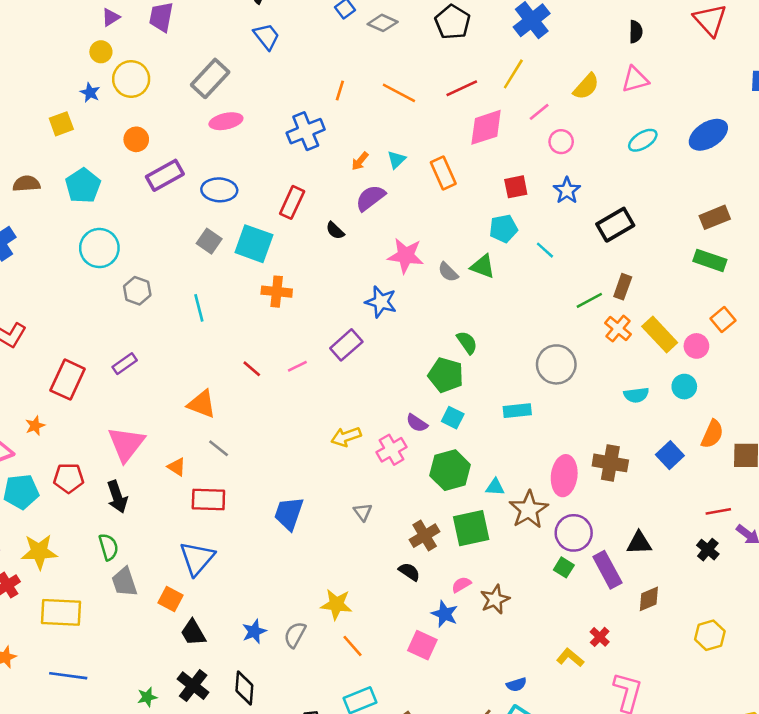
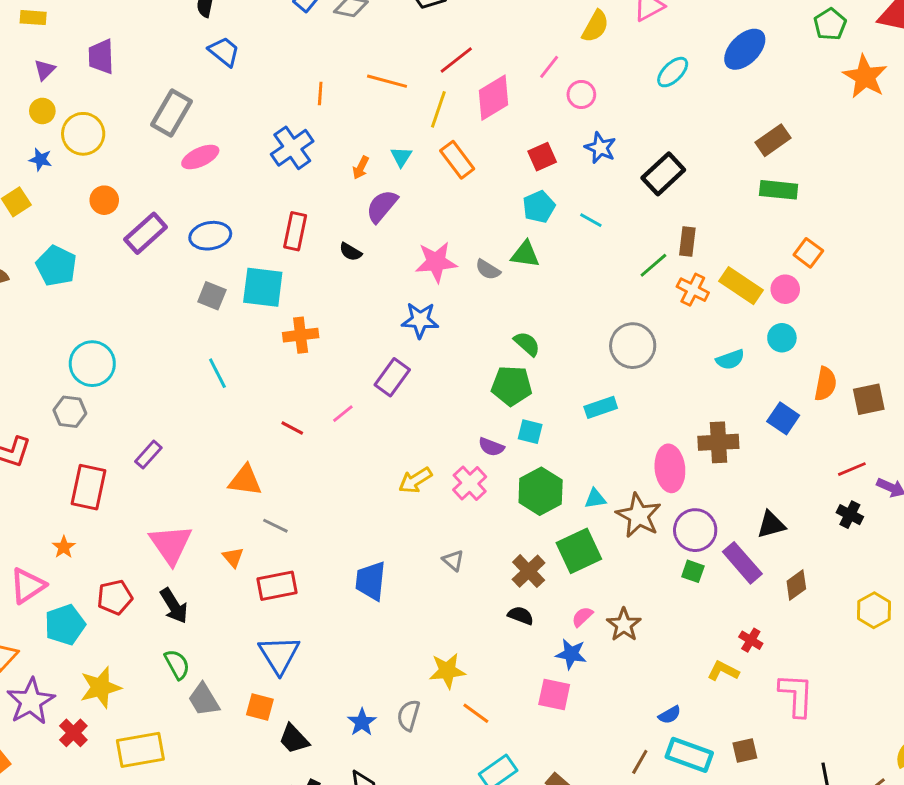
yellow line: (513, 74) -> (438, 109), moved
cyan circle: (99, 248) -> (92, 364), moved
gray hexagon: (137, 291) -> (70, 412), moved
orange triangle: (177, 467) -> (233, 557), turned 30

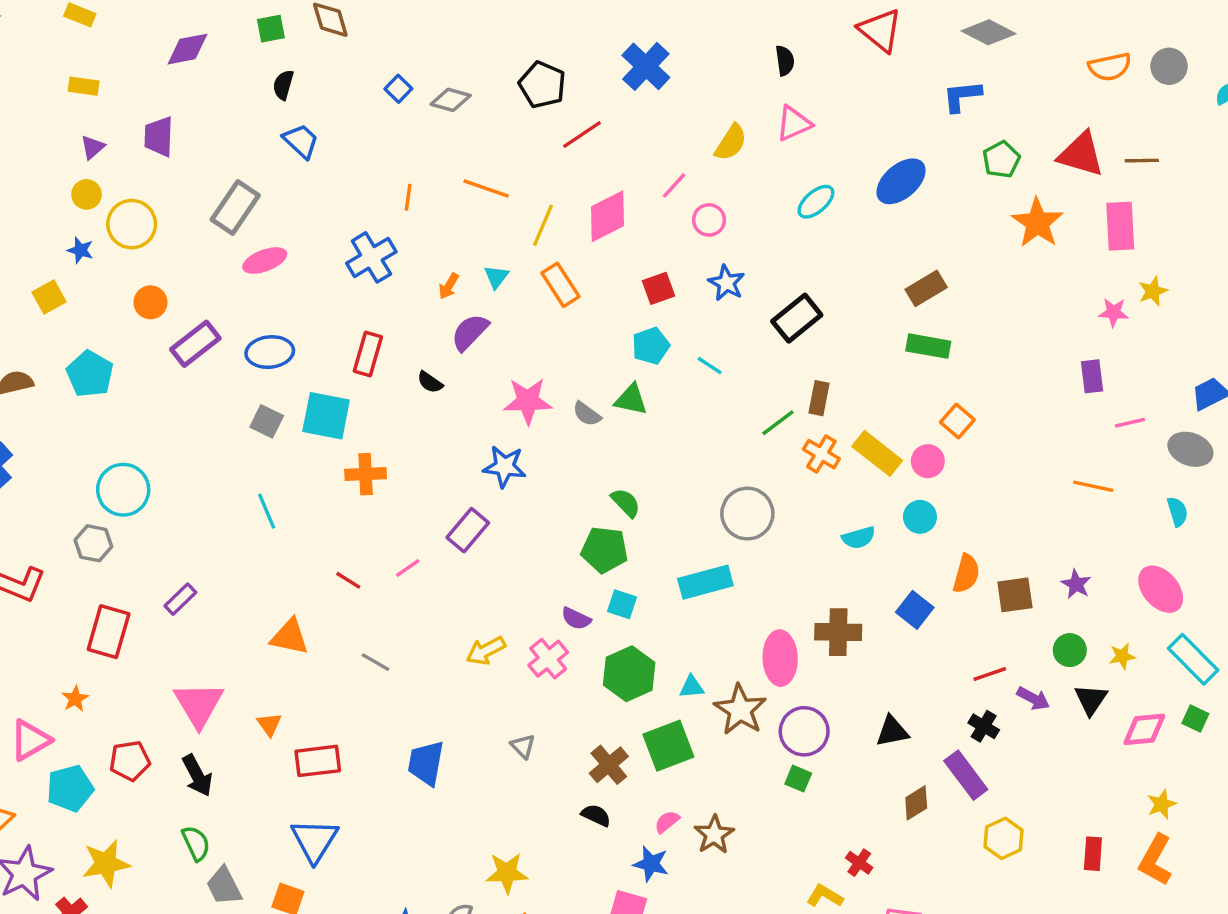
red line: (456, 60) -> (582, 135), moved
cyan rectangle: (601, 407) -> (705, 582), size x1.4
gray line: (275, 526) -> (375, 662), moved
purple rectangle: (742, 563) -> (966, 775), moved

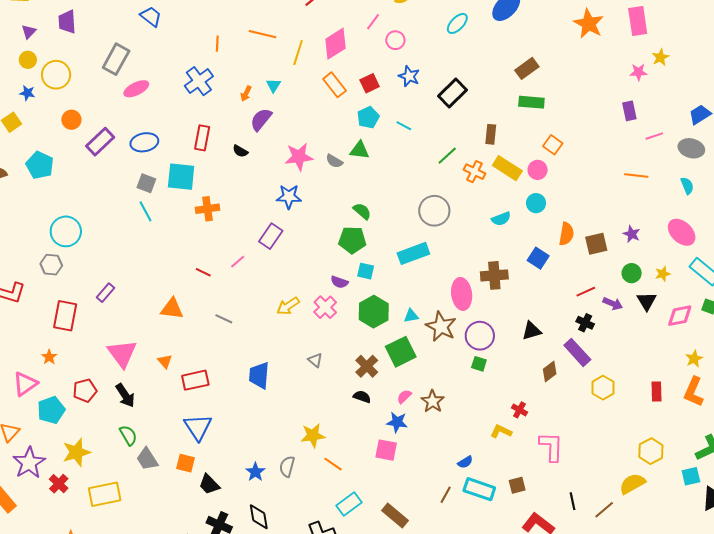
orange rectangle: (560, 285) -> (335, 85), moved
brown rectangle: (819, 398) -> (491, 134), moved
cyan line: (267, 511) -> (146, 211), moved

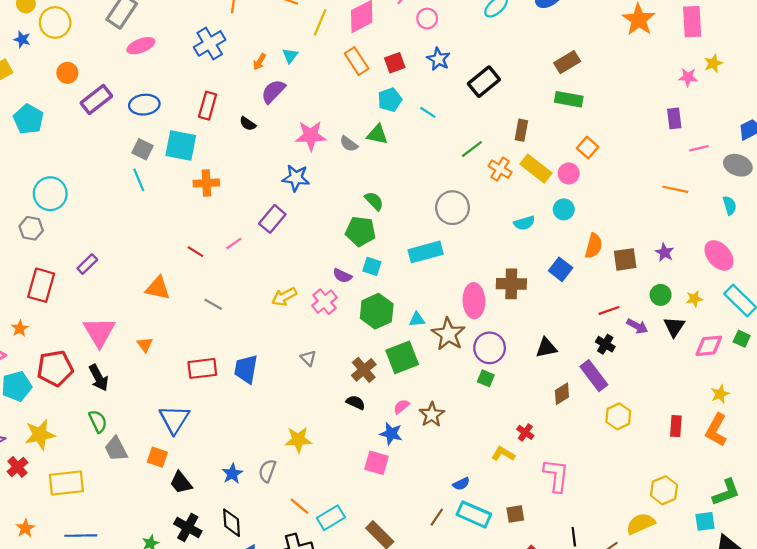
red rectangle: (195, 380) -> (202, 368), moved
red pentagon: (85, 390) -> (55, 368), size x1.4
orange line: (333, 464) -> (299, 506), moved

